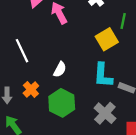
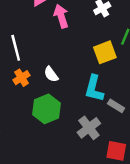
white semicircle: (60, 69) -> (51, 74), turned 105
orange cross: (31, 90) -> (21, 78), moved

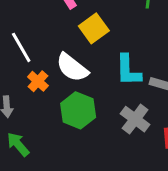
yellow square: (105, 52) -> (94, 28), moved
white semicircle: (51, 74) -> (72, 68), size x1.6

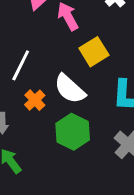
white line: (21, 47) -> (21, 65), turned 52

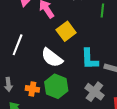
orange cross: (35, 100) -> (32, 89), moved, turned -32

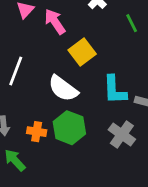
green line: (102, 11) -> (132, 23), turned -32

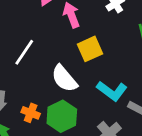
cyan L-shape: (115, 90) -> (112, 91), turned -64

